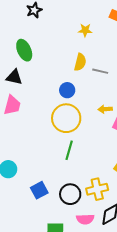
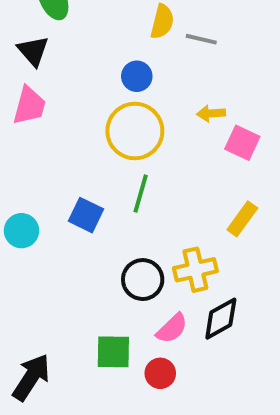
black triangle: (14, 77) -> (33, 51), turned 36
blue square: (39, 190) -> (86, 215), moved, turned -36
pink semicircle: (85, 219) -> (172, 328), turned -42

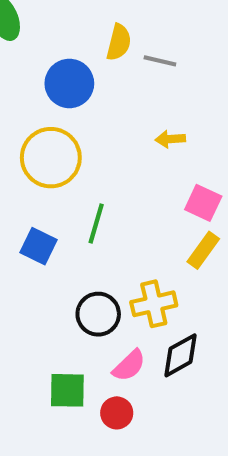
blue circle: (137, 76) -> (69, 83), moved, size x1.5
yellow circle: (135, 131) -> (51, 158), moved
pink square: (242, 143) -> (203, 203), moved

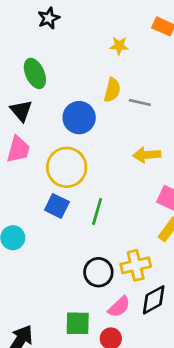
yellow arrow: (170, 139) -> (147, 155), size x1.4
blue square: (38, 246) -> (57, 206), moved

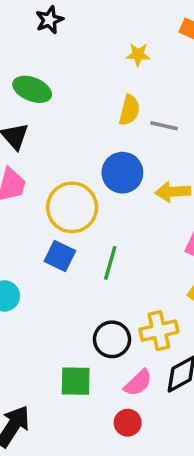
green ellipse: (35, 73) -> (32, 89), turned -44
blue circle: (79, 118) -> (122, 173), moved
green square: (78, 323) -> (76, 381), moved

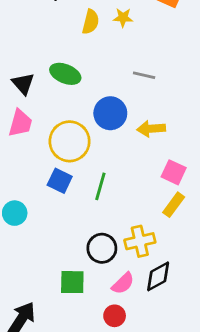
green ellipse: (32, 89) -> (65, 74), moved
yellow semicircle: (129, 110) -> (91, 22), moved

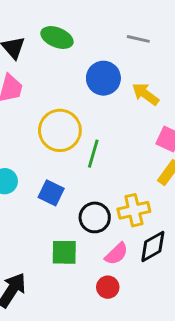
yellow arrow: (151, 129) -> (146, 94), turned 40
yellow circle: (70, 141) -> (60, 130), moved
blue square: (60, 181) -> (51, 193), moved

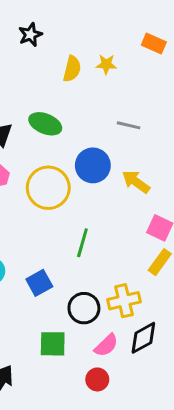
yellow circle: (60, 130) -> (48, 188), moved
blue square: (51, 193) -> (39, 283), turned 35

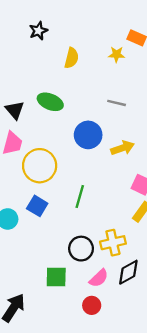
yellow star: (106, 64) -> (117, 54), moved
yellow arrow: (136, 182) -> (122, 148), turned 125
yellow circle: (48, 188) -> (40, 166), moved
blue square: (39, 283) -> (37, 206), moved, turned -30

